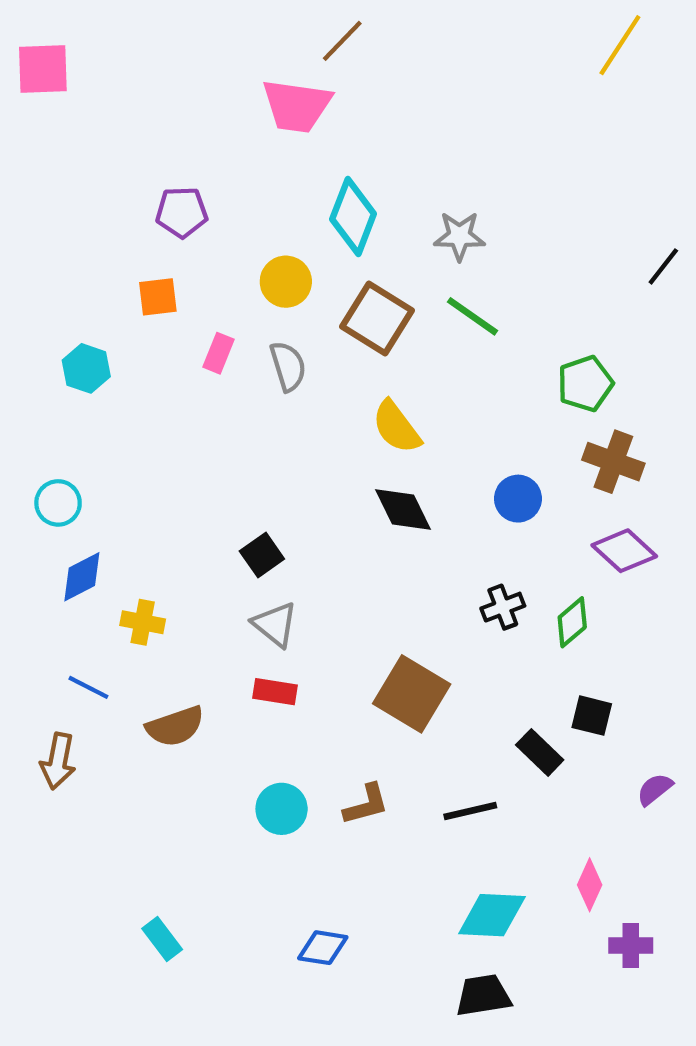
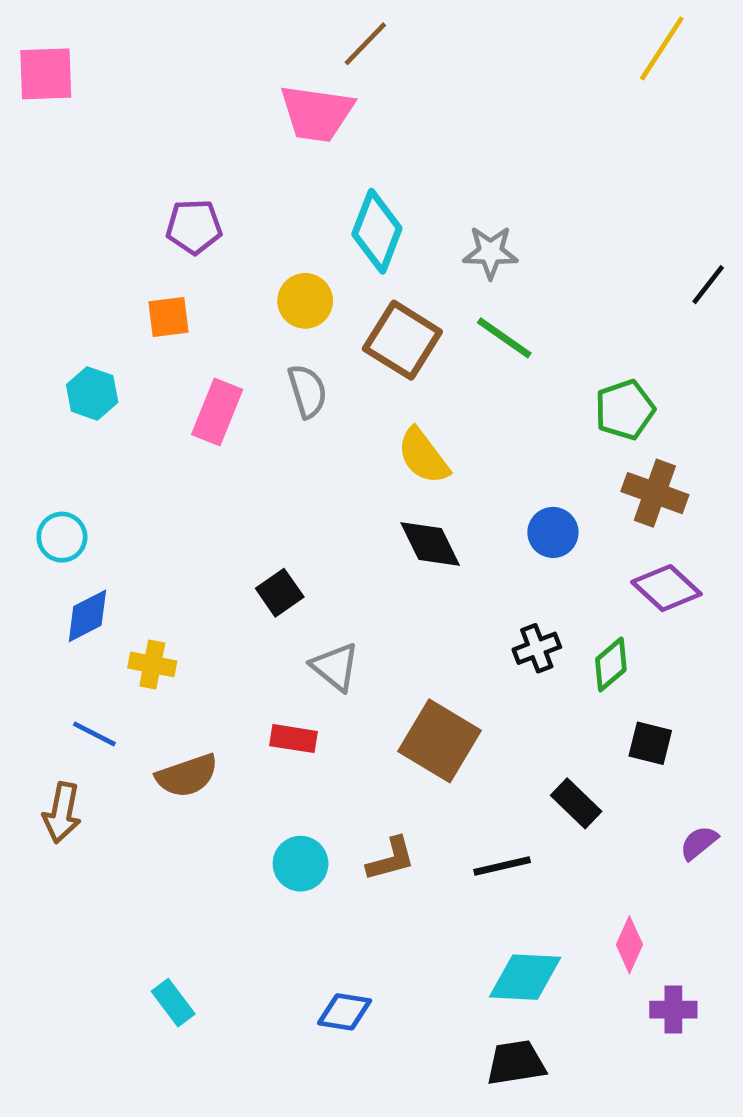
pink rectangle: (219, 353) -> (217, 412), moved, size x1.5
gray triangle: (275, 624) -> (335, 667), moved
black square: (592, 716) -> (650, 743), moved

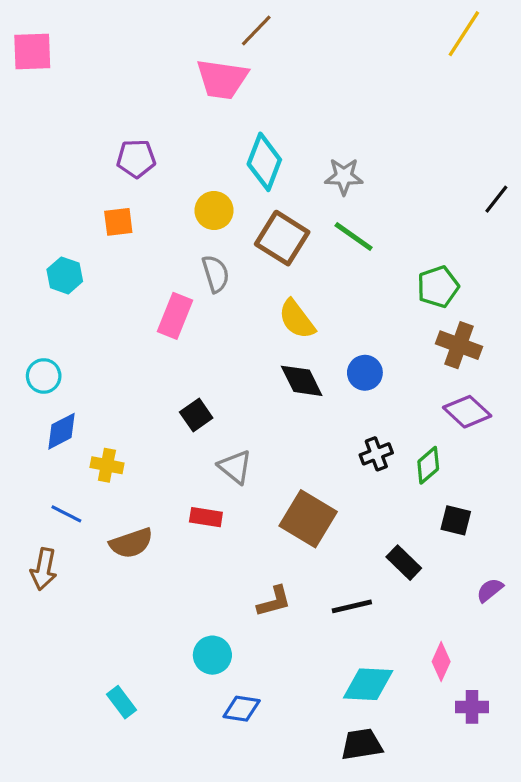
pink rectangle: (217, 412) -> (175, 316), moved
blue circle: (553, 532) -> (365, 373), moved
cyan circle: (301, 864) -> (212, 655), moved

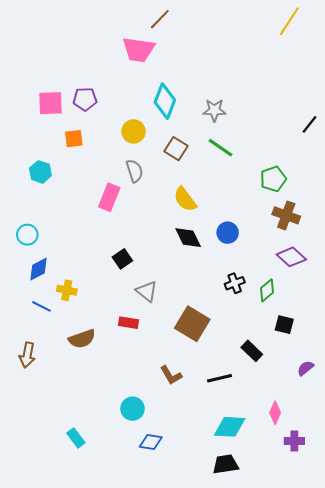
pink square: (32, 51) -> (51, 103), moved
brown square: (282, 238) -> (176, 149), size x0.7
blue line: (66, 514) -> (41, 306), moved
brown L-shape: (274, 602) -> (171, 375), turned 75

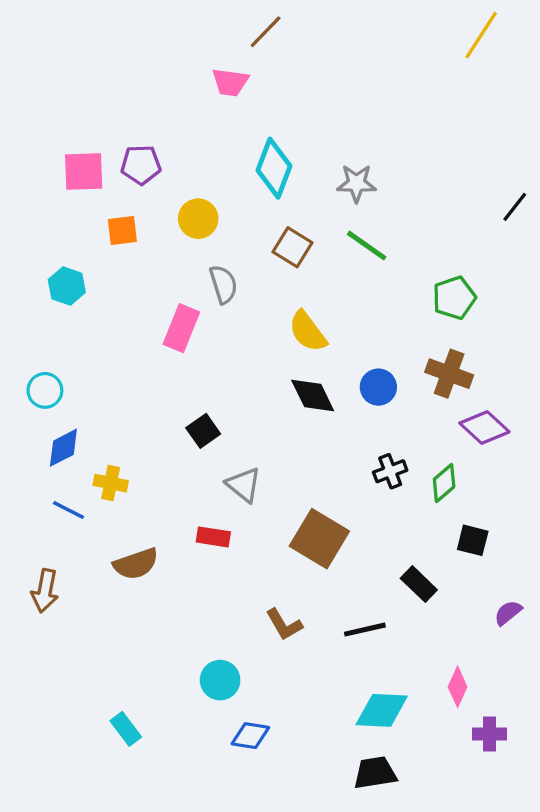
pink trapezoid: (139, 50) -> (230, 82), size x0.7
yellow circle: (134, 131) -> (198, 219), moved
brown cross: (286, 215) -> (449, 374), moved

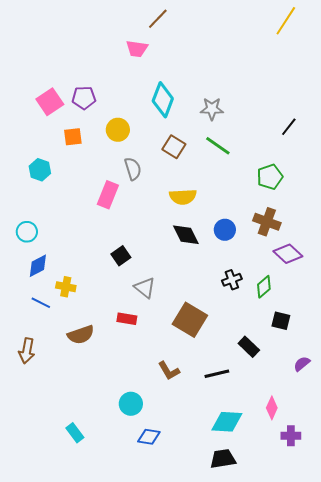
pink square: (84, 172) -> (50, 102), turned -32
black line: (515, 207) -> (289, 127), moved
yellow semicircle: (308, 331) -> (183, 197), turned -56

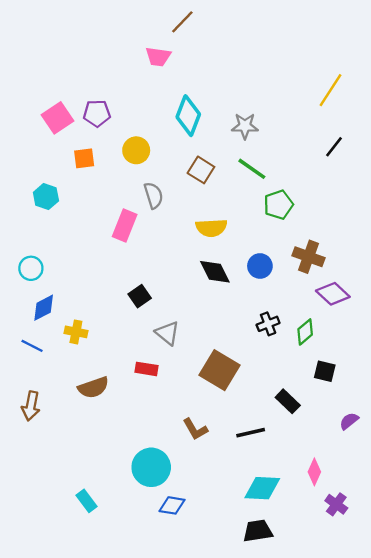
yellow line: (286, 21) -> (331, 90), moved
green pentagon: (270, 177) -> (278, 205), moved
blue line: (41, 303) -> (32, 346), moved
cyan circle: (131, 404) -> (151, 467), size x1.4
purple cross: (291, 436) -> (336, 504), turned 36

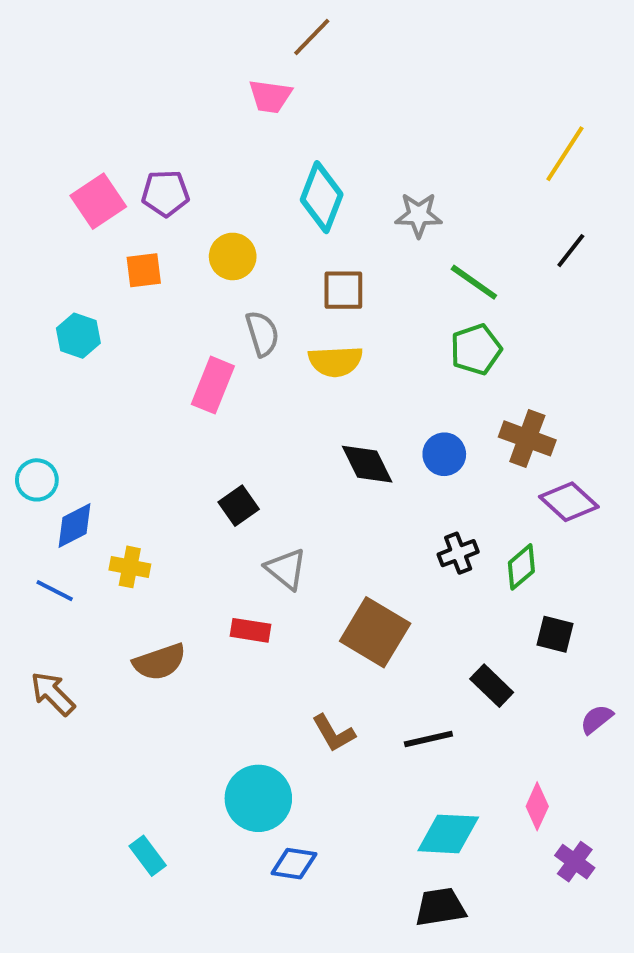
green line: (252, 169) -> (474, 282), moved
brown square: (201, 170) -> (343, 290), turned -32
yellow semicircle: (211, 228) -> (335, 361), moved
cyan circle: (31, 268) -> (37, 480), moved
brown arrow: (31, 406) -> (53, 694), turned 124

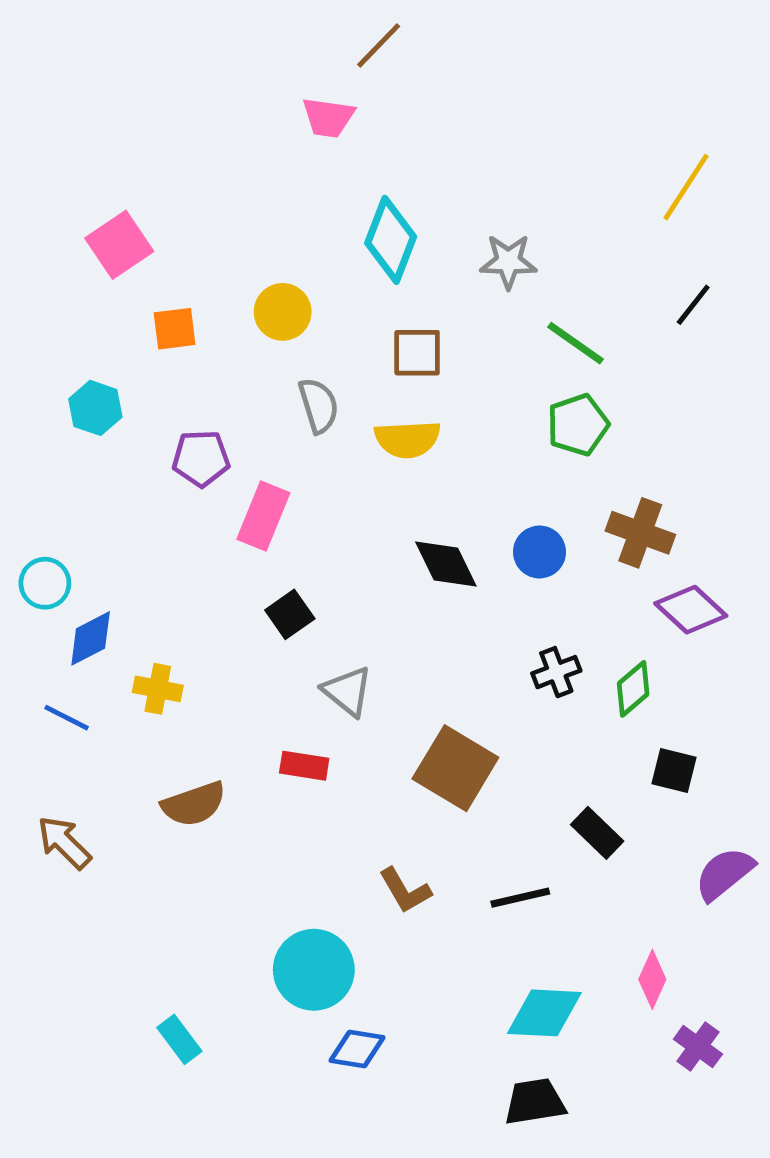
purple pentagon: (165, 193) -> (201, 458), moved
pink rectangle: (213, 385) -> (263, 516), moved
purple semicircle: (597, 719) -> (724, 874), size x1.5

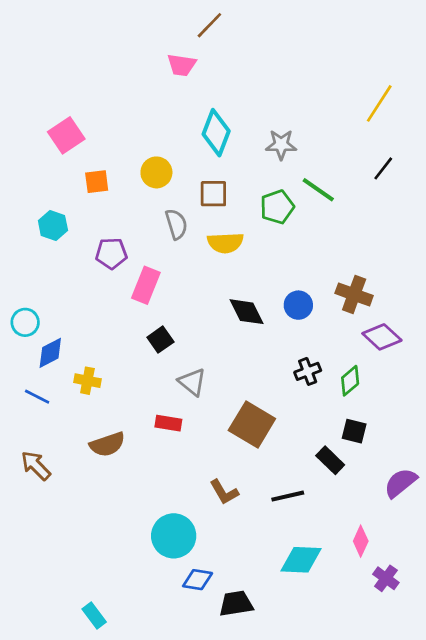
brown square: (417, 353) -> (213, 194), moved
green pentagon: (578, 425) -> (277, 207), moved
black square: (674, 770) -> (354, 431), moved
cyan rectangle: (179, 1039) -> (94, 615), moved
black trapezoid: (535, 1102) -> (236, 604), moved

